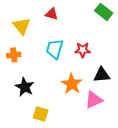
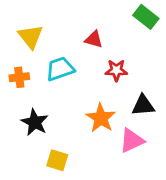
red triangle: (52, 14) -> (94, 39), moved
cyan trapezoid: (55, 49) -> (60, 69), moved, turned 55

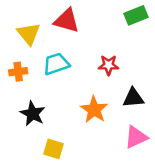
green rectangle: (146, 17) -> (136, 15), turned -60
red triangle: (94, 39) -> (67, 21), moved, size x1.5
pink triangle: (132, 141) -> (136, 137), moved

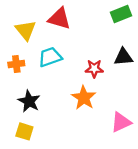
red star: (109, 65) -> (94, 69), moved
black triangle: (133, 98) -> (123, 57), moved
yellow square: (54, 149) -> (24, 131), moved

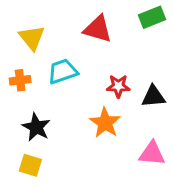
red triangle: (59, 19) -> (98, 29), moved
black triangle: (123, 57) -> (153, 96), moved
pink triangle: (121, 122) -> (152, 154), turned 30

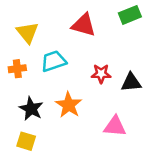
orange star: (105, 123) -> (69, 105), moved
pink triangle: (152, 154) -> (115, 126), moved

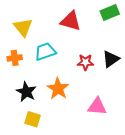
black triangle: (131, 82) -> (111, 59), moved, turned -30
yellow square: (26, 141) -> (33, 119), moved

